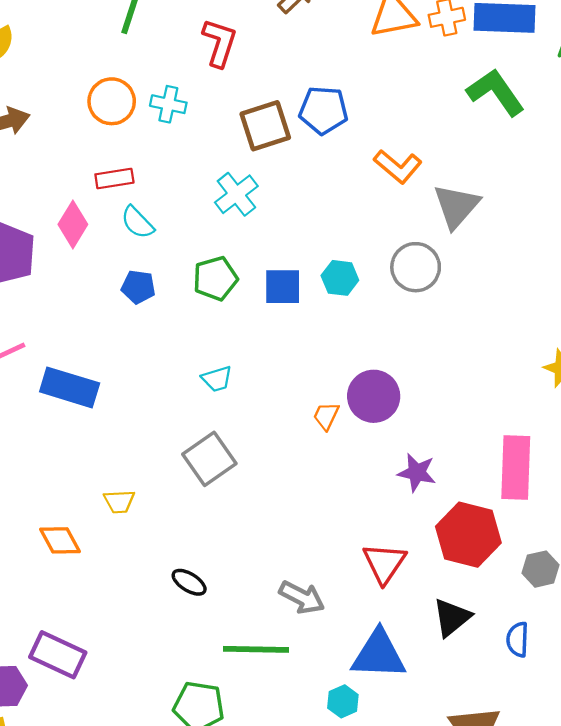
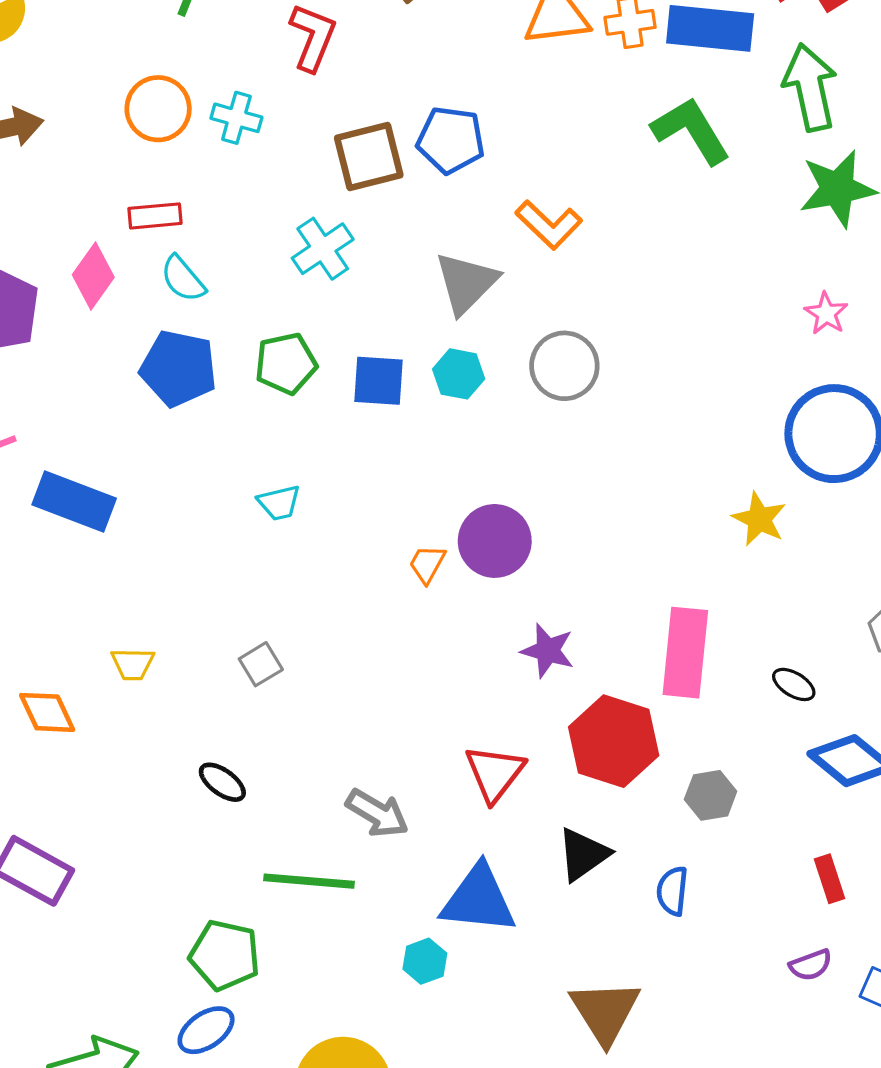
gray triangle: (456, 206) -> (466, 283), moved
blue pentagon: (138, 287) -> (178, 368), size x1.6
gray square: (209, 459) -> (261, 664), moved, size x0.6

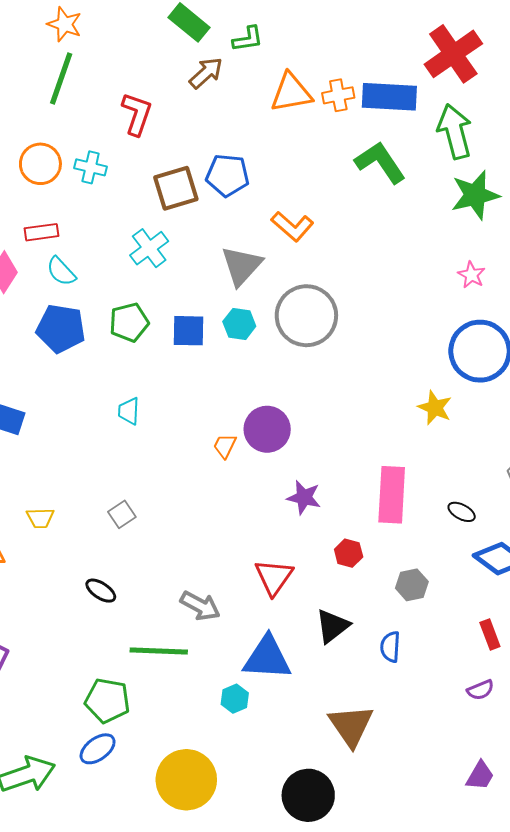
gray circle: (564, 366) -> (306, 316), size x1.4
cyan trapezoid: (279, 503) -> (129, 411), turned 108
red hexagon: (614, 741) -> (349, 553), size x0.5

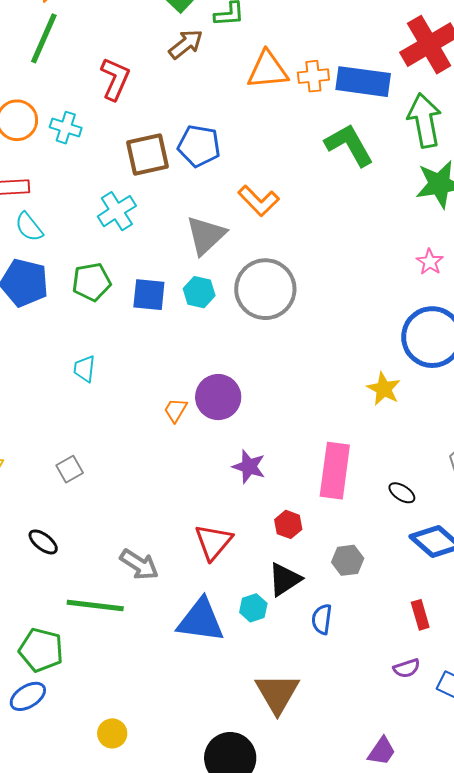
black triangle: (333, 626) -> (285, 579), moved
cyan hexagon: (235, 699) -> (253, 608), moved
purple trapezoid: (480, 776) -> (382, 751), moved
yellow circle: (186, 780) -> (112, 733), size x0.5

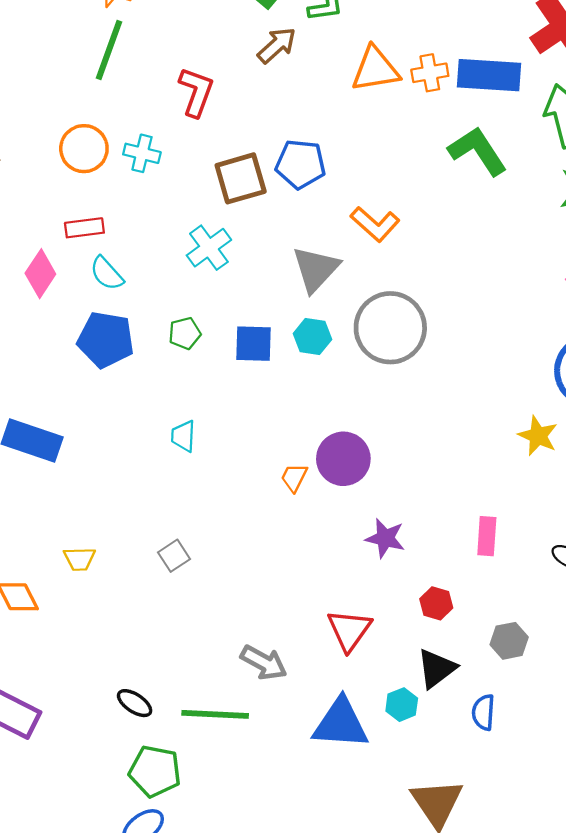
green pentagon: (91, 282) -> (185, 333), size x0.7
pink rectangle: (335, 471) -> (487, 536), size x0.6
black ellipse: (43, 542) -> (135, 703), moved

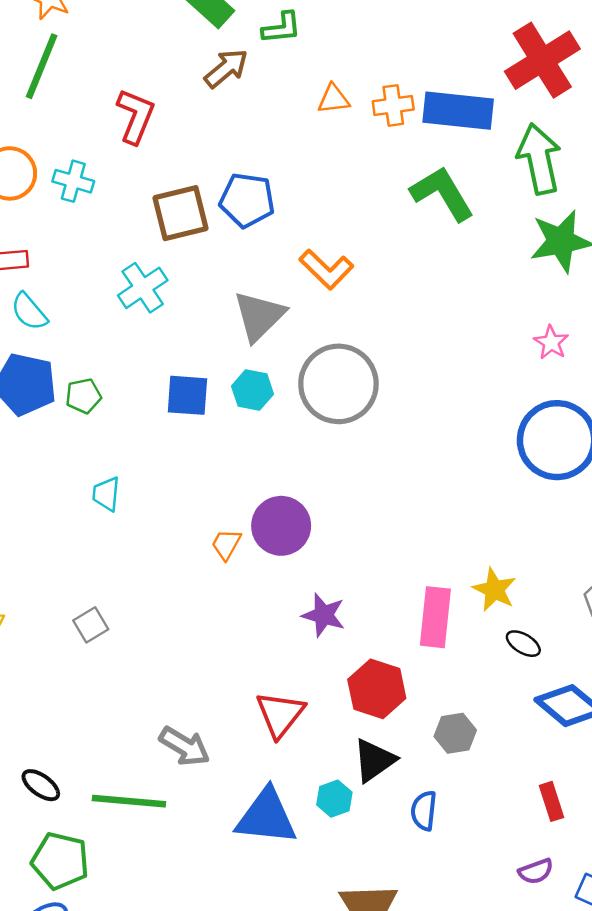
orange triangle: (375, 69) -> (334, 99), size x0.6
green pentagon: (185, 333) -> (83, 396), moved
yellow star: (538, 436) -> (494, 590), moved
pink rectangle: (487, 536) -> (435, 617), size x1.4
red hexagon: (436, 603) -> (377, 689), size x1.6

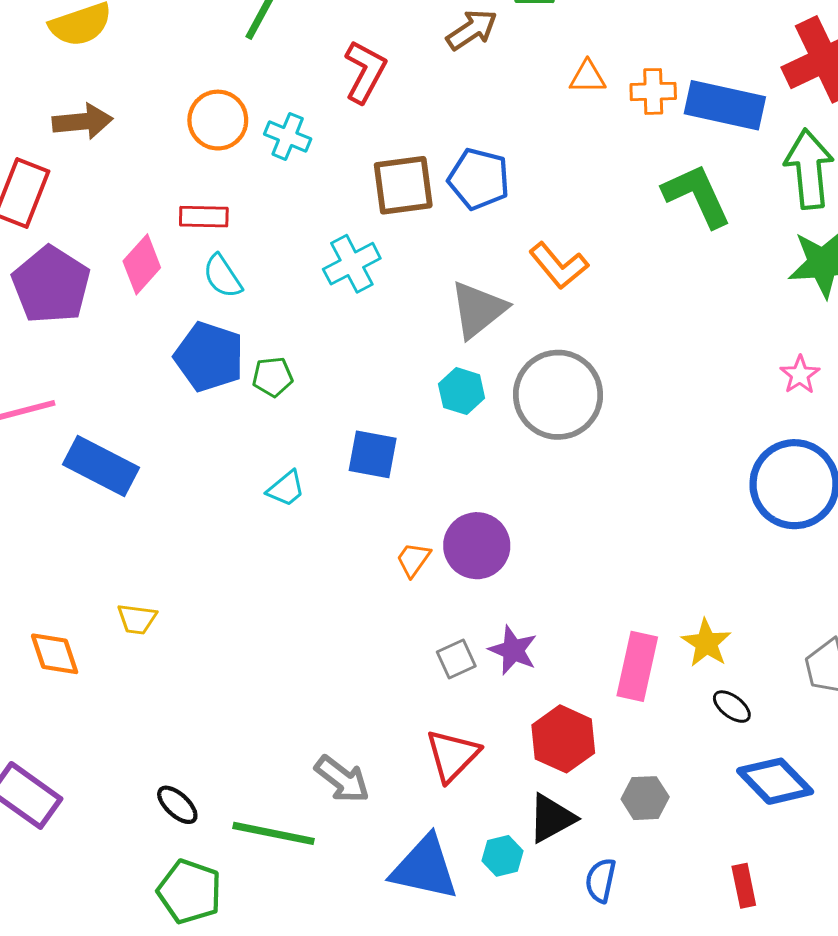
blue square: (187, 395) -> (373, 454), moved
cyan trapezoid: (106, 494) -> (286, 489), turned -141
gray square: (91, 625) -> (456, 659), moved

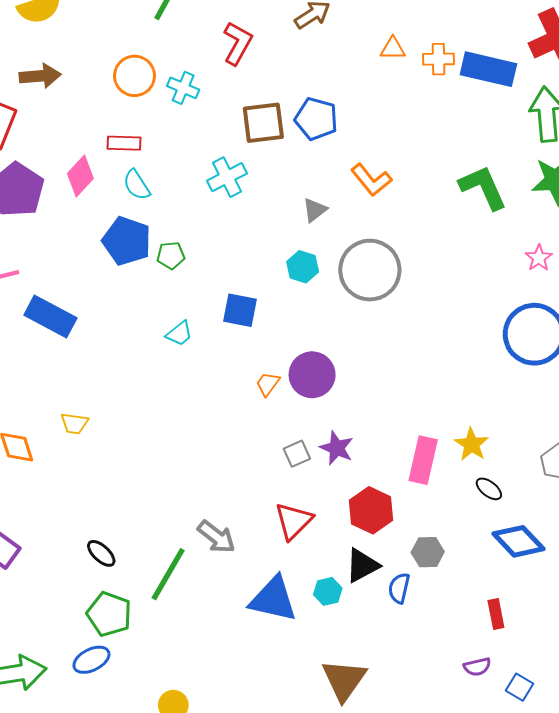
green L-shape: (697, 196) -> (483, 187), moved
gray triangle: (478, 309) -> (315, 210), size x0.6
green line: (273, 833) -> (168, 574), turned -72
blue semicircle: (601, 880) -> (399, 588), moved

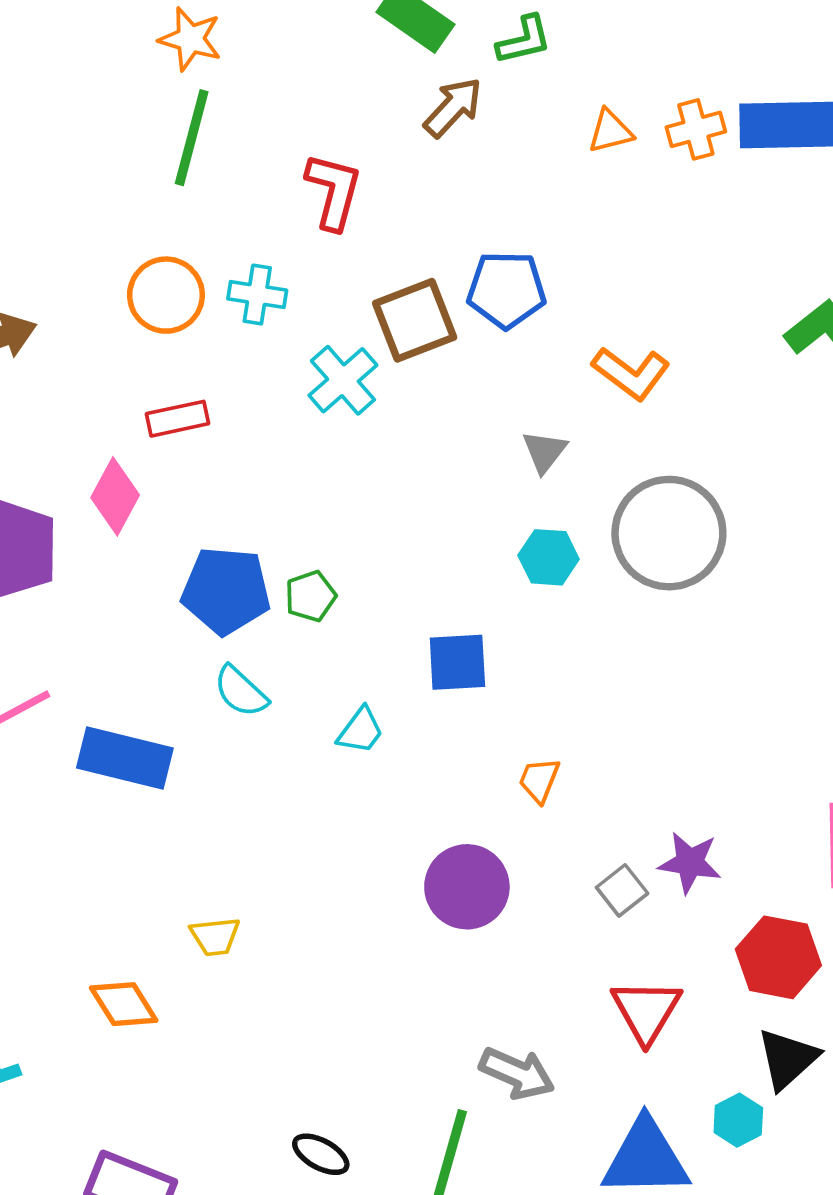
cyan cross: (227, 177) -> (343, 380), moved
cyan semicircle: (137, 185) -> (241, 691), moved
purple circle: (312, 375) -> (467, 887), moved

